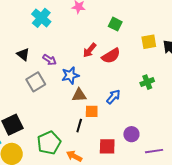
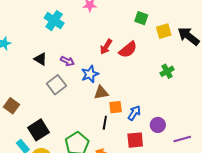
green square: (115, 24) -> (141, 18), moved
blue arrow: (113, 97) -> (134, 113), moved

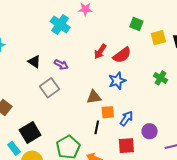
cyan cross: (54, 21) -> (60, 24), moved
green cross: (167, 71) -> (160, 78), turned -32
blue star: (90, 74) -> (117, 81), moved

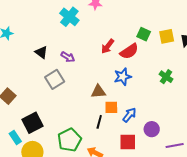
green square: (136, 24) -> (144, 34), moved

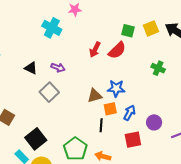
blue star: (123, 77) -> (116, 88), moved, turned 30

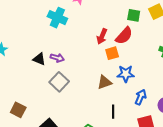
purple arrow: (58, 68) -> (57, 58), moved
orange square: (110, 109) -> (112, 53), moved

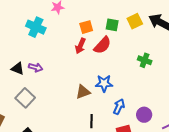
orange square: (112, 53) -> (86, 27), moved
gray square: (59, 82) -> (25, 98), moved

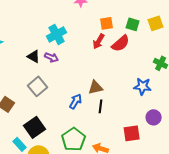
cyan cross: (36, 27) -> (57, 34), moved, turned 30
blue star: (104, 83) -> (143, 86), moved
blue arrow: (119, 107) -> (76, 101), moved
black line: (91, 121) -> (101, 106), moved

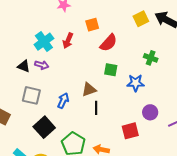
green square: (133, 24) -> (111, 70), moved
red arrow: (99, 41) -> (68, 41), moved
gray square: (38, 86) -> (31, 95), turned -30
blue arrow: (76, 101) -> (63, 101), moved
black square: (35, 127) -> (44, 127), moved

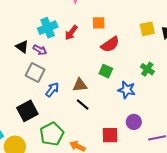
gray square: (31, 95) -> (35, 72), moved
black line: (96, 108) -> (83, 105), turned -64

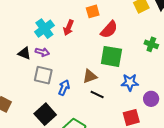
green square: (106, 71) -> (111, 56), size x1.6
blue star: (127, 90) -> (130, 82), moved

